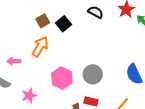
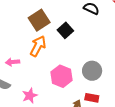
brown square: (43, 21) -> (39, 20), size x1.5
black square: (64, 24) -> (65, 30), moved

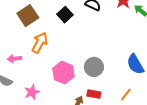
brown square: (39, 20) -> (28, 16), moved
black square: (65, 30) -> (65, 15), moved

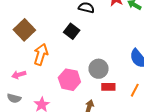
black square: (65, 15) -> (72, 31), moved
red rectangle: (94, 94) -> (108, 87), moved

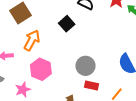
pink hexagon: (69, 80) -> (41, 69), moved

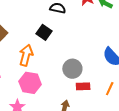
orange arrow: (32, 40) -> (26, 55), moved

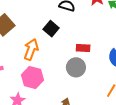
red rectangle: (83, 86) -> (83, 48), moved

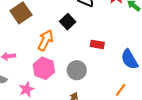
gray circle: (76, 67) -> (77, 70), moved

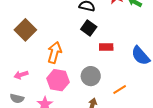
black square: (68, 22) -> (89, 28), moved
orange line: (121, 90) -> (120, 90), moved, turned 32

